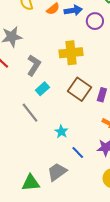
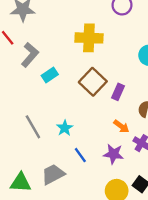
gray L-shape: (34, 65) -> (30, 55), moved
gray line: (30, 113) -> (33, 127), moved

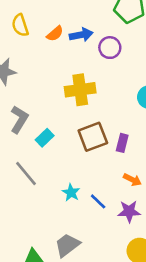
brown square: (93, 82) -> (93, 137), turned 36
gray line: (33, 127) -> (26, 174), moved
blue line: (80, 155) -> (98, 201), moved

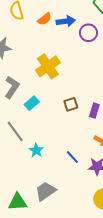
yellow cross: (80, 90) -> (48, 66), moved, turned -30
brown square: (93, 137) -> (71, 104), size x0.6
cyan star: (71, 192) -> (36, 150), moved

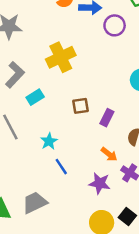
cyan star: (36, 150) -> (49, 141), moved
blue line: (72, 157) -> (61, 167), moved

